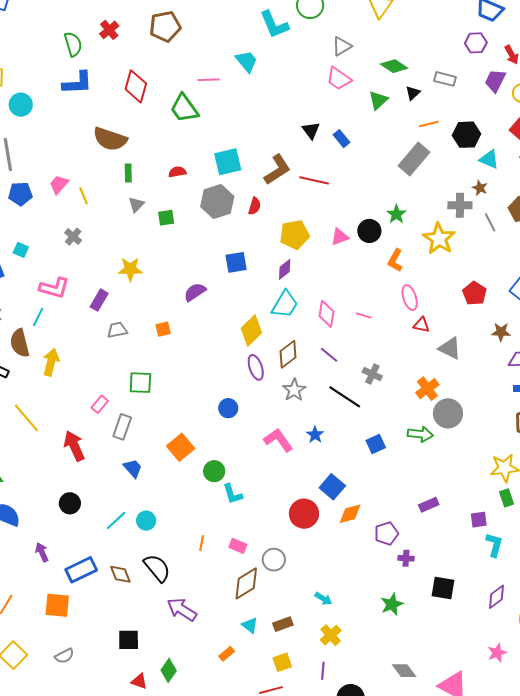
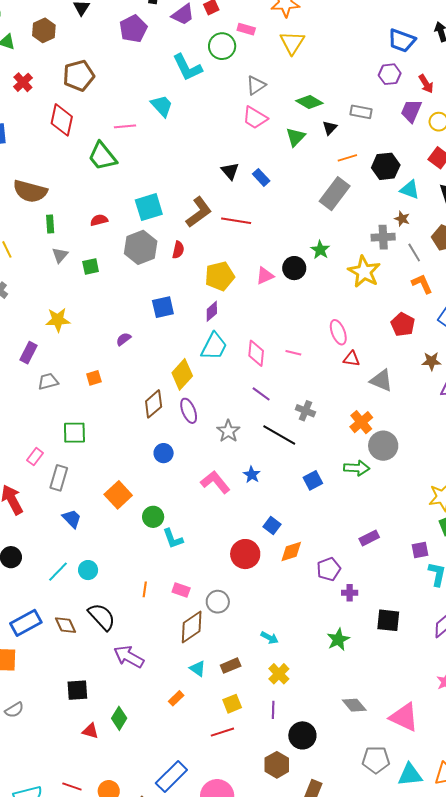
red diamond: (136, 86) -> (62, 120), moved
orange L-shape: (395, 260) -> (422, 284), moved, turned 130
purple semicircle: (195, 292) -> (124, 339), size x0.7
brown diamond: (288, 354) -> (154, 404), moved
blue square: (332, 487) -> (272, 526), size x0.7

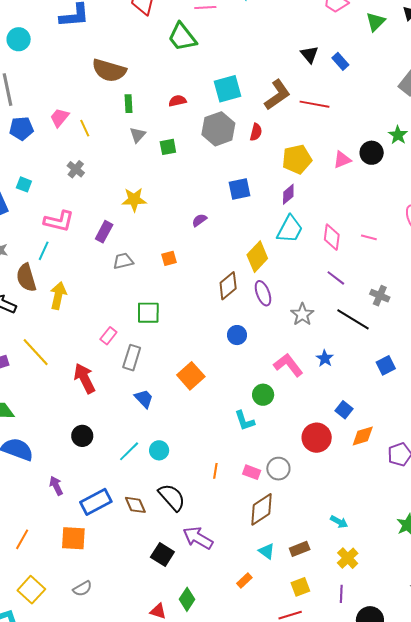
green circle: (153, 517) -> (263, 395), moved
gray circle: (218, 602) -> (278, 469), moved
black square: (77, 690) -> (162, 555), moved, turned 35

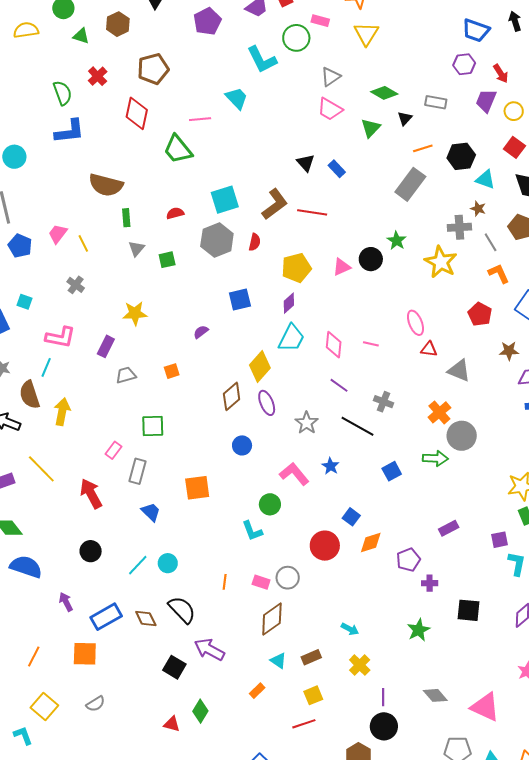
blue pentagon: (21, 128) -> (20, 246), turned 30
orange square: (191, 376) -> (197, 488), turned 36
purple line: (341, 594) -> (383, 697), moved

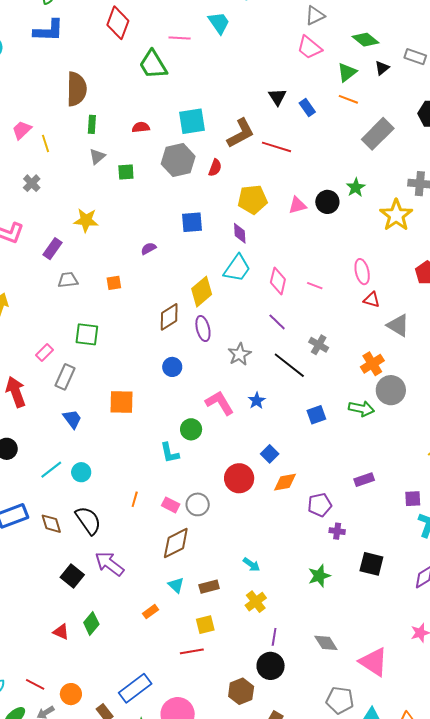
orange line: (423, 148) -> (348, 99), moved, turned 30
brown semicircle: (106, 185) -> (77, 89), turned -112
purple diamond: (289, 303) -> (240, 233), turned -60

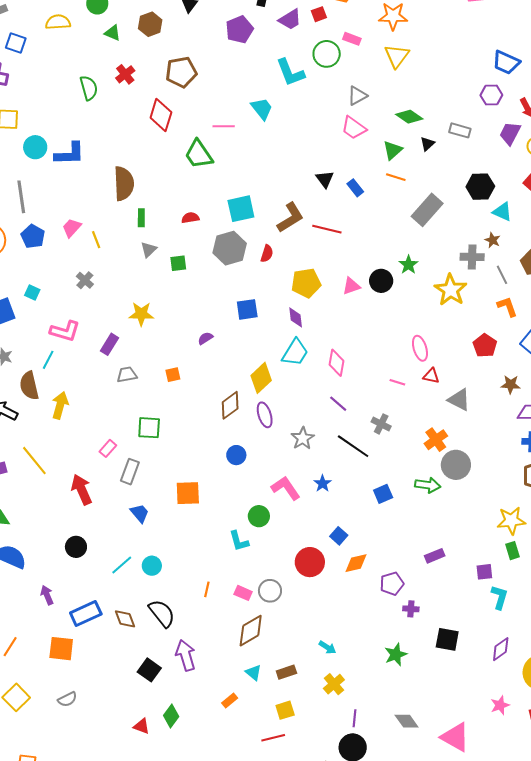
blue L-shape: (49, 31) -> (70, 154), moved
pink line: (315, 286) -> (397, 382), moved
purple arrow: (109, 564) -> (186, 655), turned 40

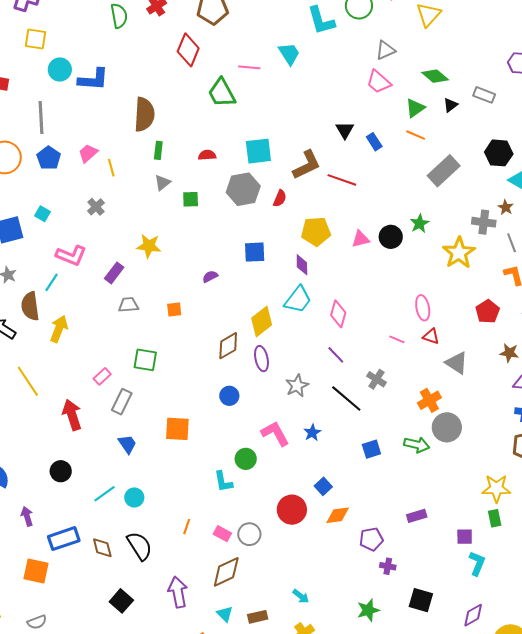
purple arrow: (186, 655) -> (178, 592), moved

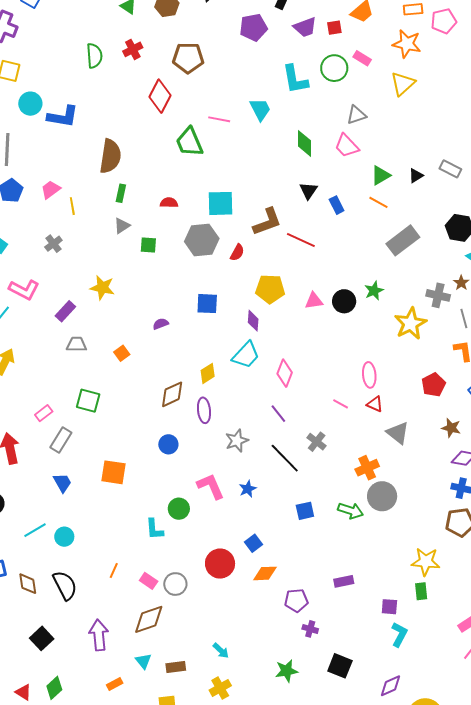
green diamond: (435, 76) -> (305, 143), moved, turned 44
orange square: (174, 309) -> (122, 353), turned -35
yellow diamond: (262, 322) -> (208, 373), size x0.7

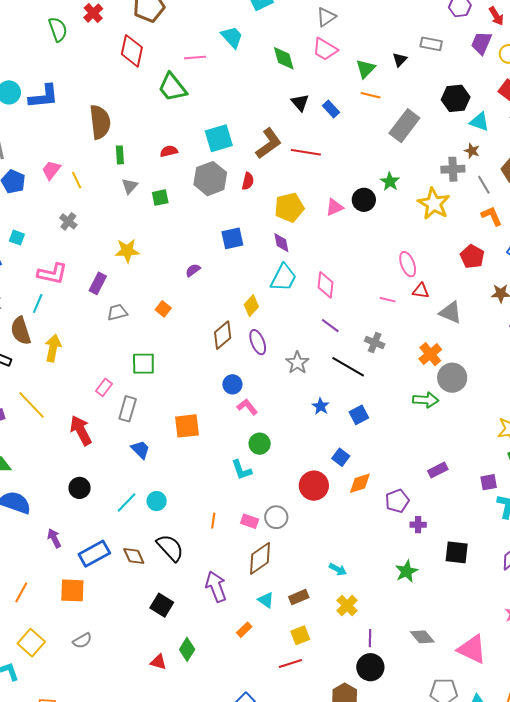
pink L-shape: (211, 486) -> (247, 407), moved, size x0.7
blue square: (305, 511) -> (359, 415), moved

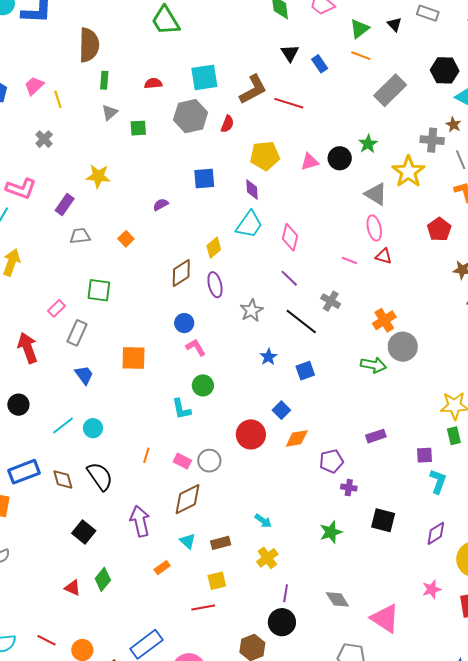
black triangle: (400, 60) -> (394, 24), turned -35
gray triangle: (451, 312) -> (376, 194), moved

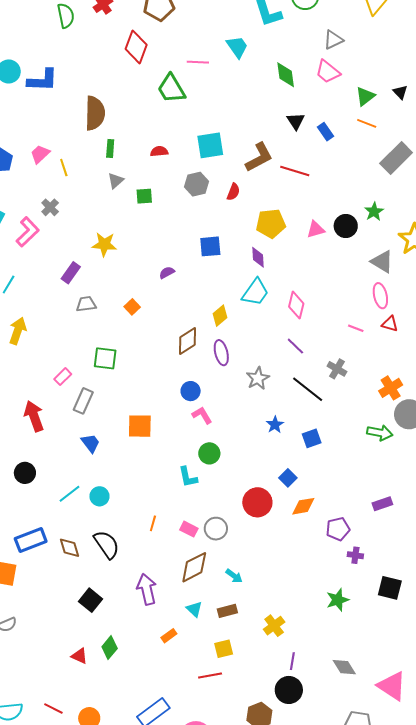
gray hexagon: (191, 116) -> (197, 184), size x0.7
pink L-shape: (21, 189) -> (28, 232), moved, turned -64
cyan arrow: (263, 521) -> (234, 576), moved

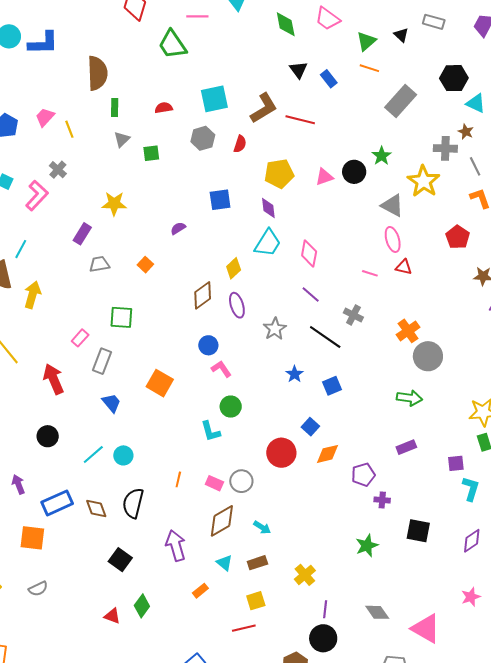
orange square: (140, 426) -> (160, 383), turned 32
green arrow: (380, 433) -> (409, 398), moved
black semicircle: (107, 544) -> (133, 503), turned -128

